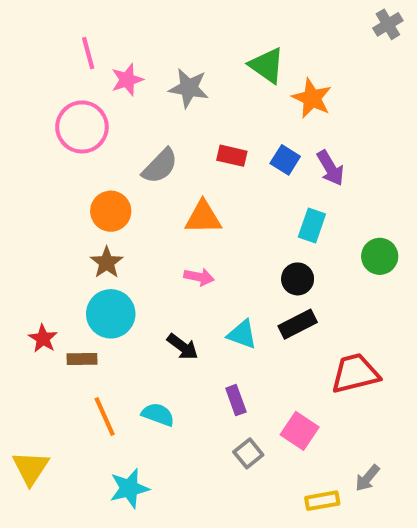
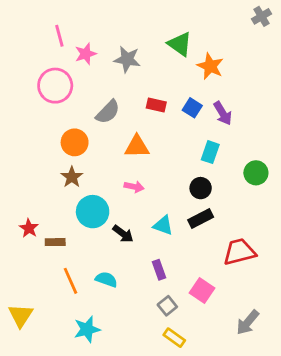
cyan circle: (111, 314) -> (93, 212), moved
gray arrow: (367, 478) -> (248, 322), size x1.4
yellow rectangle: (322, 501) -> (174, 338), moved, turned 45

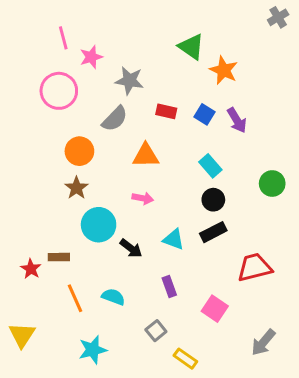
gray star: (127, 59) -> (129, 81), moved
cyan rectangle: (210, 152) -> (210, 166), moved, turned -60
red star: (29, 228) -> (31, 269), moved
gray square: (167, 306) -> (156, 331), moved

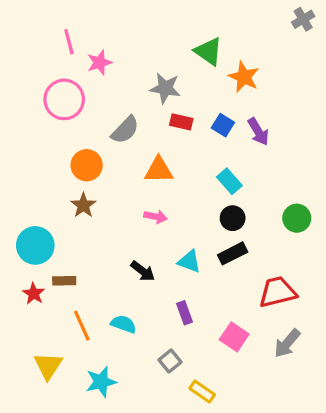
gray star: (129, 81) -> (165, 88), moved
green circle: (272, 184) -> (297, 218), moved
cyan circle: (99, 225) -> (35, 245), moved
yellow triangle: (22, 335) -> (48, 366), moved
gray arrow: (263, 342) -> (287, 343), moved

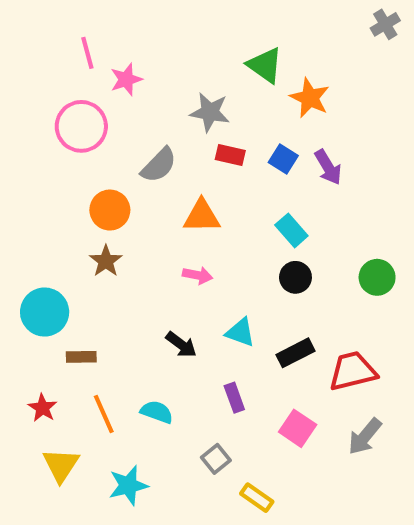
black rectangle: (233, 253) -> (295, 353), moved
red star: (34, 294) -> (43, 408), moved

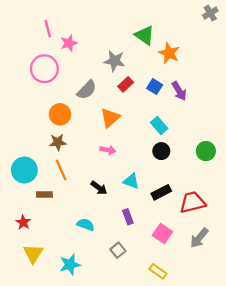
red rectangle: (230, 155) -> (126, 84), turned -56
orange triangle: (202, 216) -> (110, 118), turned -40
brown star: (106, 261) -> (58, 142), turned 30
orange line: (104, 414) -> (61, 170), moved
yellow rectangle: (257, 498) -> (158, 271), moved

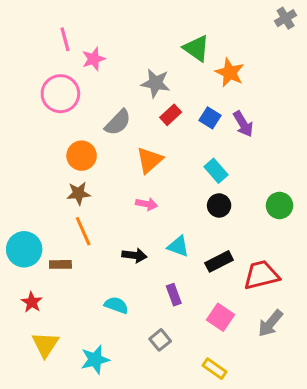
cyan circle: (24, 170) -> (24, 249), moved
black arrow: (99, 188) -> (134, 255), turned -30

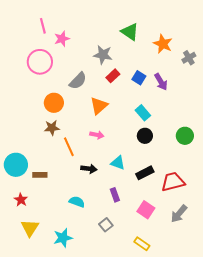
gray cross: (286, 18) -> (189, 58), moved
orange star: (230, 73) -> (163, 44), moved
orange line: (83, 231) -> (69, 147), moved

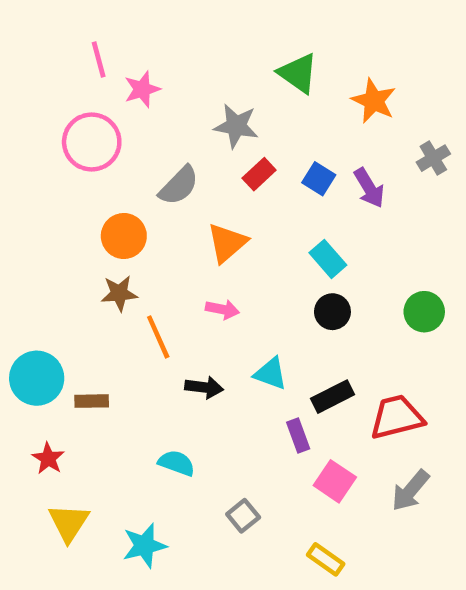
gray cross: (189, 58) -> (433, 158), moved
purple rectangle: (115, 195) -> (298, 435), moved

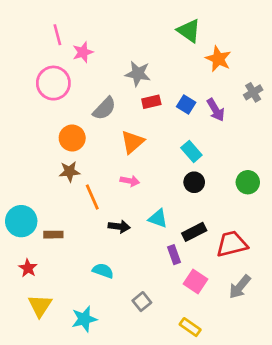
green triangle: (298, 73) -> (189, 31), moved
red rectangle: (259, 174) -> (151, 102), turned 30

